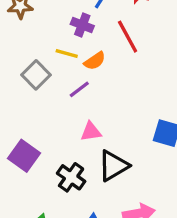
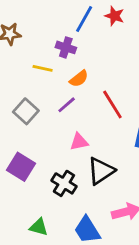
red line: (128, 37) -> (112, 105), moved
yellow line: (67, 53) -> (43, 68), moved
gray square: (36, 75) -> (26, 111), moved

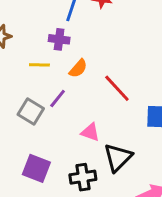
purple line: (67, 105) -> (58, 99), moved
pink triangle: (79, 142) -> (90, 132), turned 42
black cross: (64, 183) -> (83, 177), turned -30

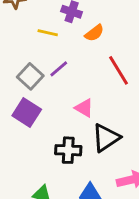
orange semicircle: (78, 68) -> (94, 33), moved
purple square: (36, 168) -> (27, 112), moved

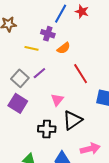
pink triangle: (84, 108) -> (57, 100), turned 40

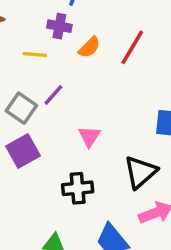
red line: (81, 74) -> (132, 47), moved, turned 70
purple square: (18, 103) -> (23, 151), turned 36
black triangle: (73, 120) -> (140, 172), moved

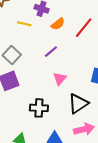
purple line: (53, 95) -> (51, 52), moved
pink triangle: (89, 136) -> (60, 79), moved

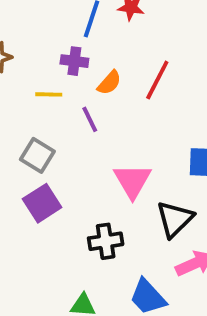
purple line: (51, 52) -> (90, 119), moved, turned -64
pink triangle: (60, 79) -> (132, 181), size x1.5

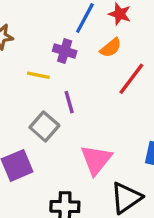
orange semicircle: (109, 83) -> (111, 48), moved
gray square: (37, 155) -> (44, 126), moved

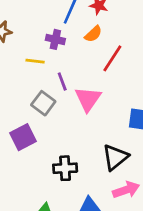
pink triangle: (96, 160) -> (88, 99), moved

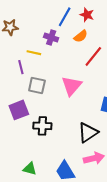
purple line: (62, 81) -> (21, 67), moved
gray square: (43, 103) -> (37, 85), turned -30
black cross: (65, 168) -> (42, 126), moved

